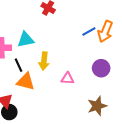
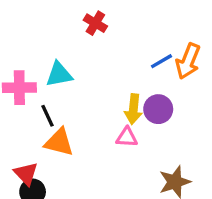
yellow arrow: (44, 61) -> (133, 109), moved
purple circle: (101, 68) -> (158, 109), moved

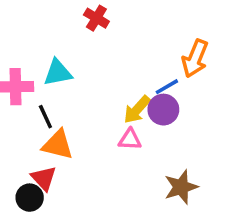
blue line: (162, 61) -> (167, 87), moved
yellow arrow: (133, 109) -> (137, 110), turned 36
red triangle: (26, 174) -> (44, 178), moved

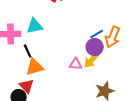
orange arrow: (195, 59) -> (113, 37), moved
yellow arrow: (137, 110) -> (92, 60), moved
orange triangle: (58, 145) -> (35, 67), turned -30

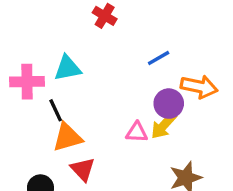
blue line: (97, 34) -> (159, 58), moved
orange arrow: (113, 37) -> (199, 87), turned -100
red triangle: (27, 86) -> (83, 169), moved

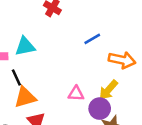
purple circle: (169, 104) -> (100, 109), moved
yellow arrow: (164, 125) -> (108, 90), moved

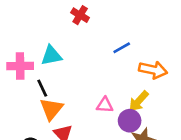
orange triangle: (25, 97) -> (51, 109), turned -35

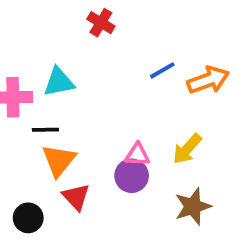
orange arrow: (153, 70) -> (208, 80), moved, turned -32
black line: (42, 88) -> (45, 130), turned -66
purple circle: (130, 121) -> (132, 176), moved

